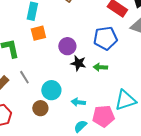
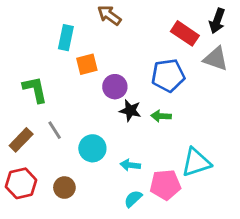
orange square: (38, 33) -> (87, 64), moved
brown circle: (40, 108) -> (64, 188), moved

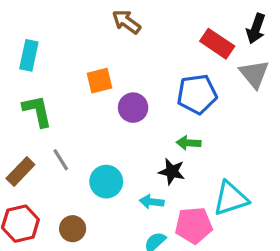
cyan rectangle: (66, 38) -> (29, 55), moved
gray triangle: (216, 59) -> (254, 74), turned 32
black star: (130, 110) -> (172, 172), moved

